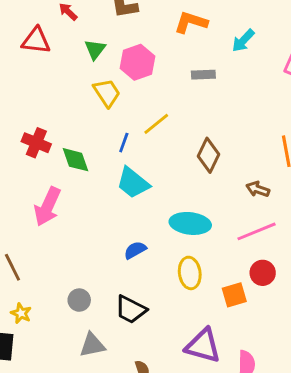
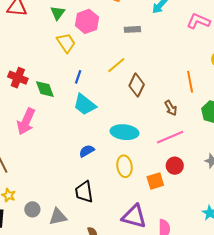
yellow line: (156, 124) -> (116, 65), moved
brown arrow: (258, 189) -> (171, 108), turned -140
gray circle: (79, 300) -> (32, 209), moved
black trapezoid: (131, 309) -> (84, 192), turned 55

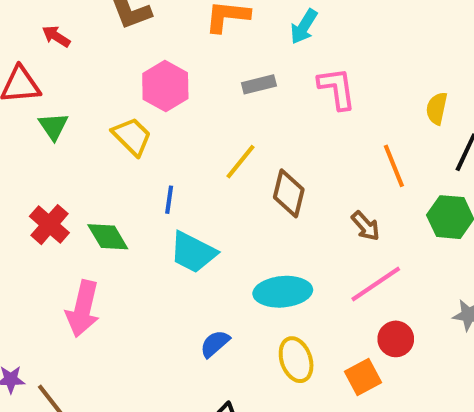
green triangle: (58, 13) -> (53, 126), moved
pink L-shape: (198, 21) -> (337, 88), moved, turned 70
red cross: (18, 78) -> (49, 225), turned 30

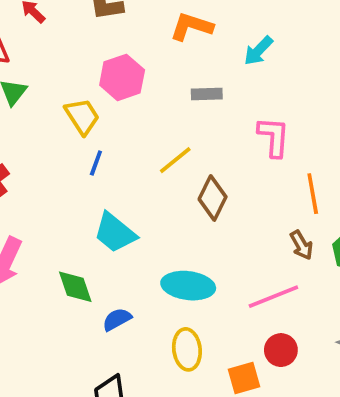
pink L-shape: (337, 88) -> (274, 137), moved
blue line: (169, 200) -> (96, 163), moved
brown arrow: (366, 226) -> (302, 245), moved
green diamond: (108, 237) -> (75, 287), moved

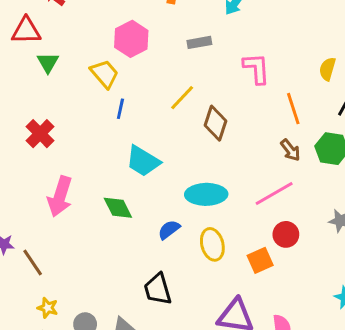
blue semicircle: (117, 319) -> (169, 230), moved

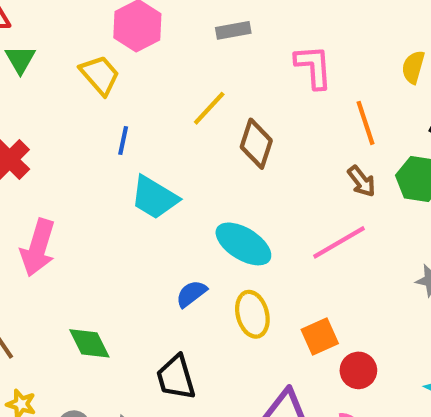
blue line: (120, 109) -> (123, 141), moved
cyan ellipse: (206, 194) -> (243, 244), turned 33
green diamond: (118, 208) -> (89, 343), moved
red circle: (286, 234) -> (358, 370), moved

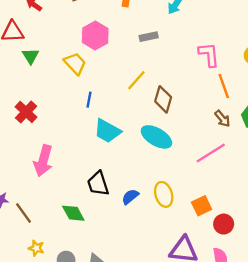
pink L-shape: (314, 67) -> (209, 55), moved
cyan ellipse: (243, 244) -> (156, 137), moved
blue semicircle: (191, 294) -> (130, 197), moved
black trapezoid: (176, 377) -> (98, 184), moved

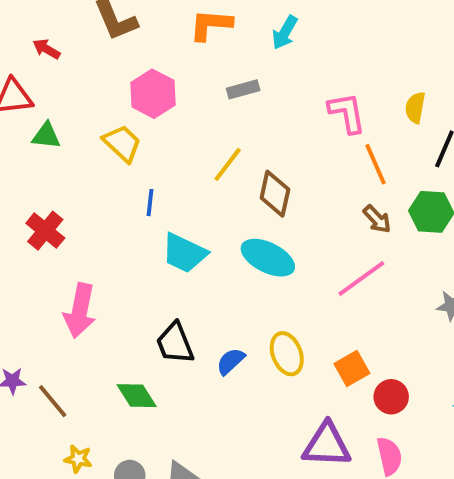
green triangle: (30, 56) -> (46, 136), turned -48

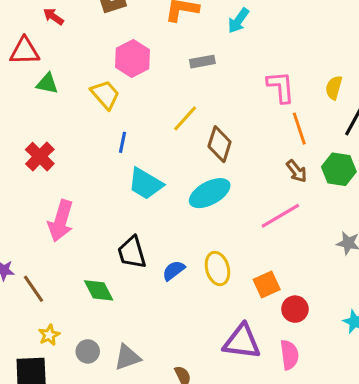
cyan ellipse: (268, 258) -> (210, 193), turned -60
yellow star: (78, 459) -> (49, 335), turned 30

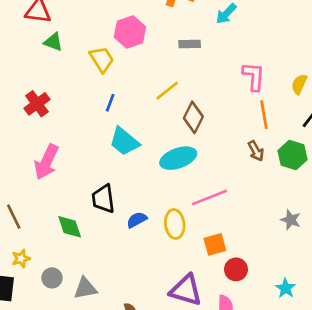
pink line: (280, 216) -> (210, 197), moved

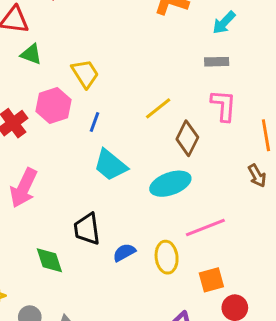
pink hexagon: (130, 32) -> (53, 106), moved
gray rectangle: (190, 44) -> (217, 62), moved
pink L-shape: (254, 76) -> (224, 105), moved

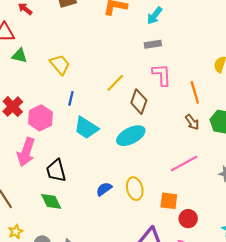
pink hexagon: (53, 106) -> (40, 118), moved
pink line: (205, 227) -> (184, 164), moved
black trapezoid: (87, 229) -> (56, 171), moved
orange square: (211, 280) -> (169, 201), turned 30

